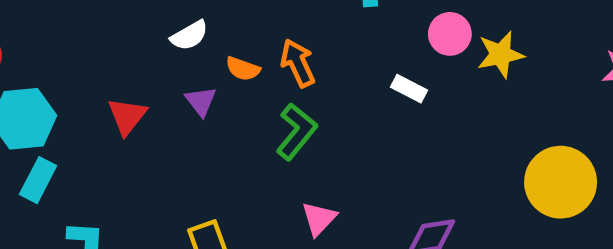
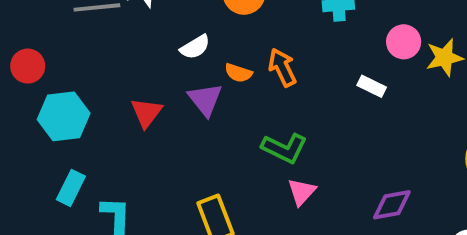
purple triangle: (201, 101) -> (205, 99), size x1.4
green L-shape: (296, 132) -> (284, 148), moved, turned 78
cyan rectangle: (38, 180) -> (71, 188), moved

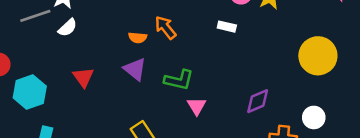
white semicircle: (195, 47) -> (68, 28), moved
purple triangle: (205, 99) -> (135, 69), moved

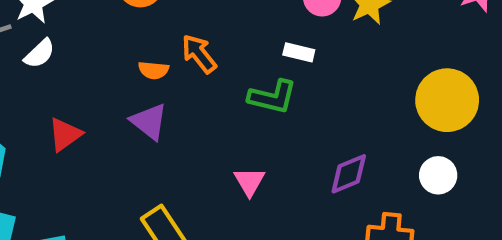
red triangle: (83, 77) -> (65, 134), turned 30
green L-shape: (179, 80) -> (273, 97), moved
white circle: (314, 117) -> (438, 175), moved

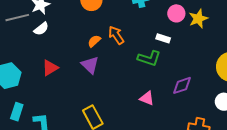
orange semicircle: (153, 70) -> (94, 41), turned 128
purple diamond: (349, 174) -> (182, 85), moved
pink triangle: (249, 182) -> (147, 98), moved, turned -42

